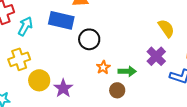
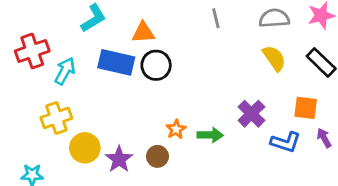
yellow semicircle: (166, 28) -> (274, 58), moved
black circle: (89, 39) -> (156, 65), moved
brown circle: (117, 90) -> (157, 156), moved

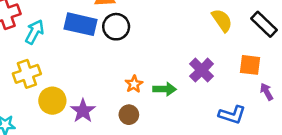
blue L-shape: (286, 142) -> (232, 115), moved
brown circle: (157, 156) -> (129, 115), moved

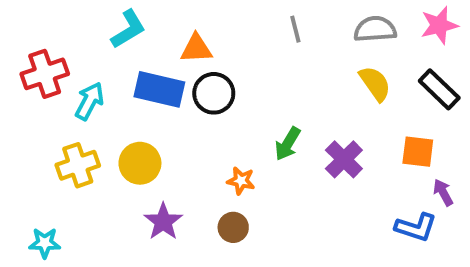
orange star: (134, 84) -> (241, 181), turned -30
green arrow: (165, 89) -> (288, 144), moved, turned 120
yellow circle: (52, 101) -> (140, 163), moved
blue L-shape: (232, 115) -> (416, 227), moved

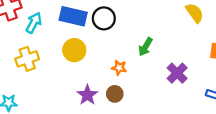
purple cross: (344, 159) -> (177, 73), moved
yellow circle: (140, 163) -> (74, 50), moved
purple star: (163, 222) -> (87, 95), moved

